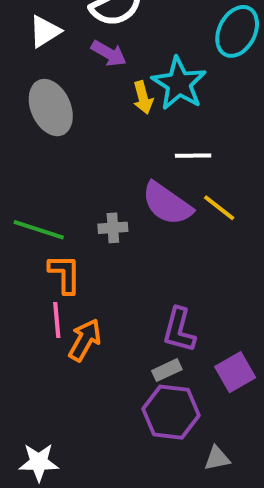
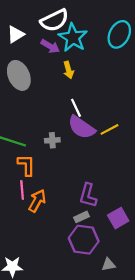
cyan star: (179, 83) -> (73, 38), moved
white line: (193, 156) -> (76, 108), moved, turned 66
yellow line: (219, 208) -> (110, 129), turned -66

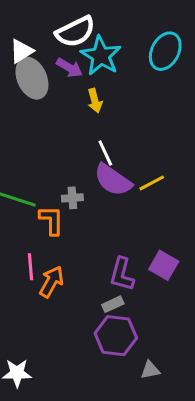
gray ellipse: (19, 75) -> (32, 78), moved
orange L-shape: (26, 165) -> (51, 220), moved
purple square: (118, 218) -> (164, 265), moved, turned -30

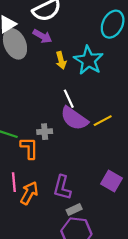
cyan star: (101, 56) -> (88, 60), moved
purple L-shape: (122, 274) -> (62, 187), moved

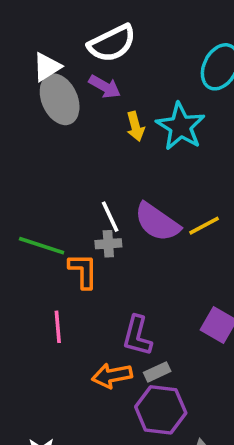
white line: (69, 99) -> (110, 217), moved
orange arrow: (29, 193) -> (112, 376), moved, turned -130

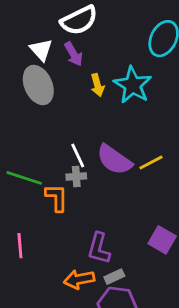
white triangle: (47, 67) -> (41, 50), moved, turned -40
purple arrow: (105, 87) -> (73, 54), turned 30
gray ellipse: (60, 99) -> (38, 85), moved
pink line: (58, 327) -> (20, 246), moved

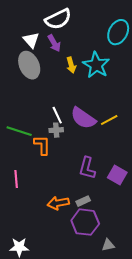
purple L-shape: (99, 248) -> (87, 168), moved

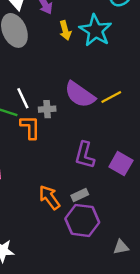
white line: (57, 115) -> (23, 98), moved
orange arrow: (58, 203) -> (50, 197), turned 65
gray triangle: (108, 245) -> (121, 247), moved

